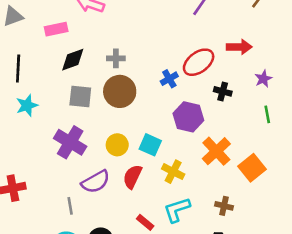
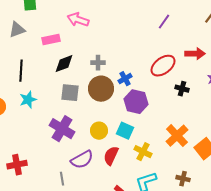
blue cross: (169, 79) -> (125, 79), moved
purple hexagon: (188, 117) -> (136, 102), moved

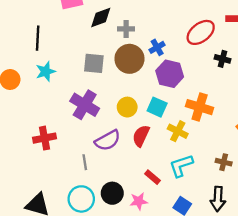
black diamond: (64, 64) -> (101, 17), moved
orange cross: (177, 136) -> (200, 107), moved, turned -30
red cross: (17, 165) -> (44, 138), moved

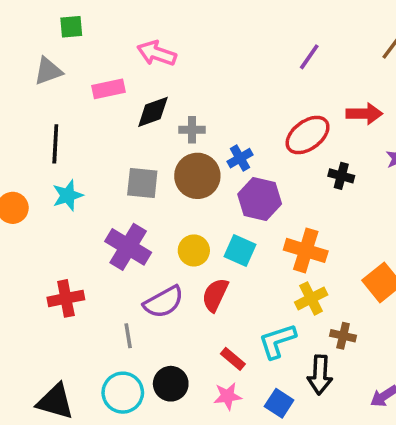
yellow cross: (178, 131) -> (311, 298), moved, turned 36
black arrow: (218, 199) -> (320, 375), moved
pink star: (139, 201) -> (228, 396), moved

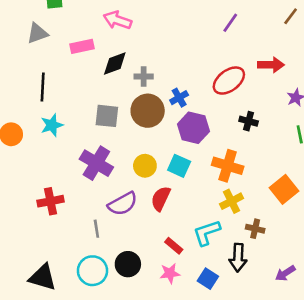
black cross: (341, 176) -> (249, 121), moved

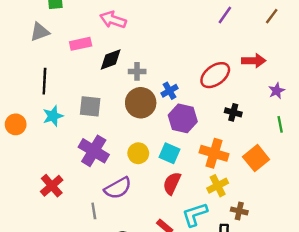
purple line: (230, 23) -> (225, 15), moved
gray square: (107, 116) -> (90, 106), moved
orange square: (284, 189) -> (256, 158), moved
red semicircle: (161, 199) -> (172, 183), moved
red cross: (51, 201) -> (52, 186), turned -30

